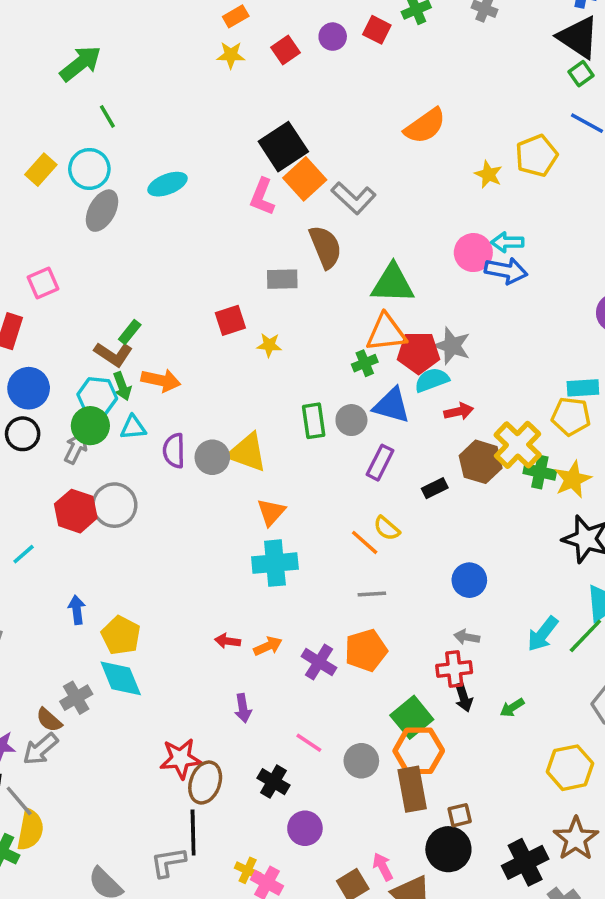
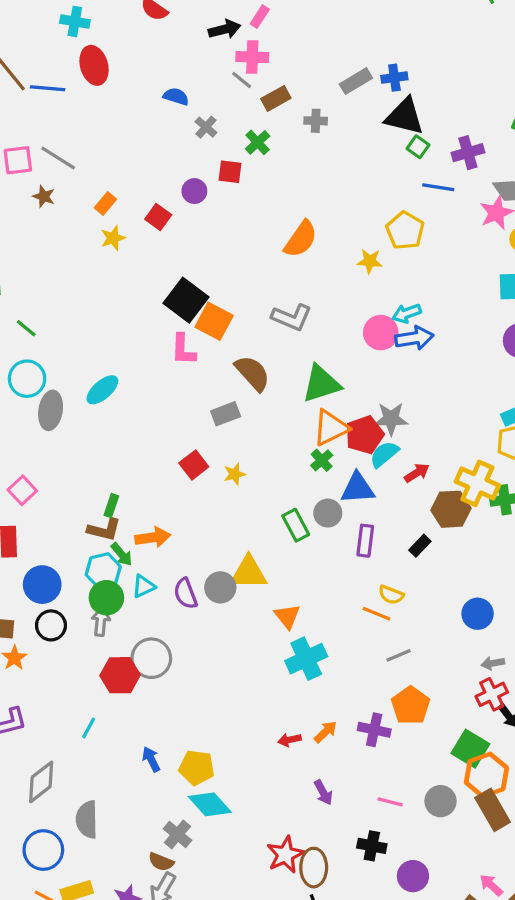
cyan ellipse: (168, 184) -> (102, 390), moved
gray L-shape: (353, 198) -> (292, 317), moved

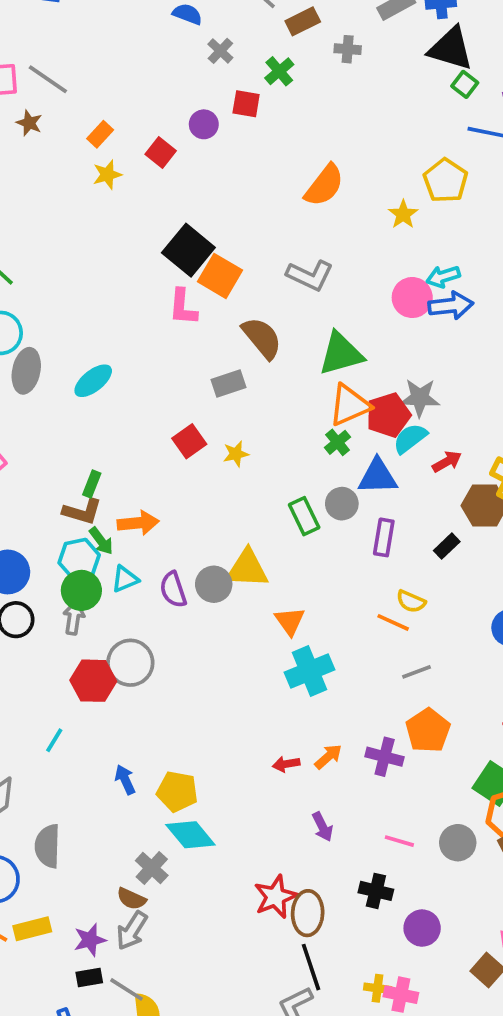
yellow star: (370, 261) -> (403, 214), turned 30
cyan ellipse: (102, 390) -> (93, 381), moved

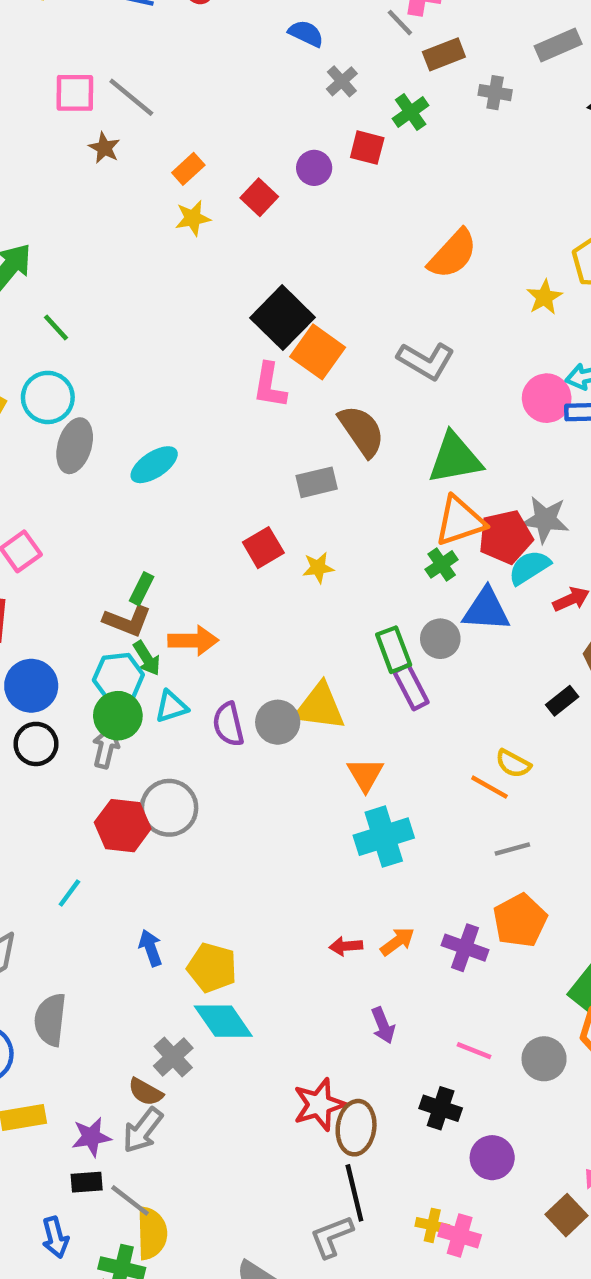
purple rectangle: (384, 537) -> (411, 687), moved, turned -42

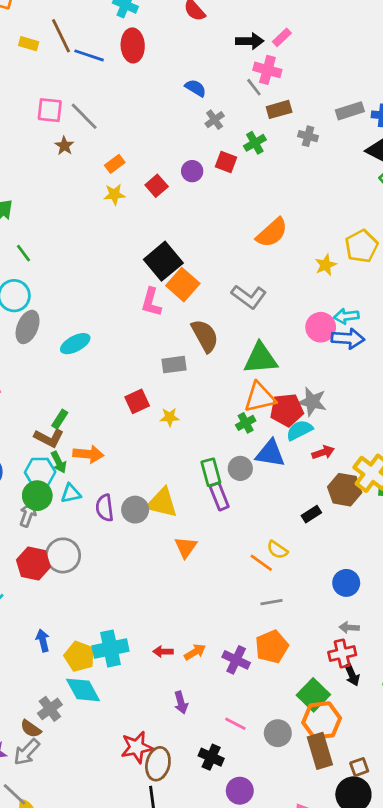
cyan cross: (384, 837) -> (110, 648), moved

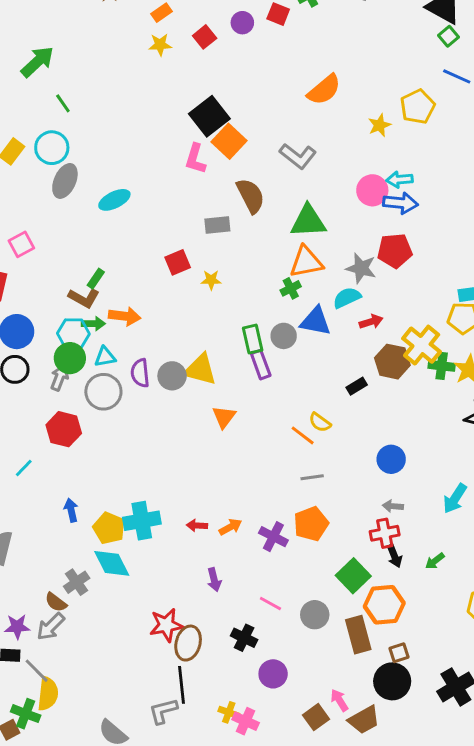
red pentagon: (287, 410) -> (395, 251), moved
green arrow: (59, 462) -> (93, 324), turned -65
gray circle: (63, 555) -> (103, 392), moved
orange hexagon: (322, 720) -> (384, 605), moved

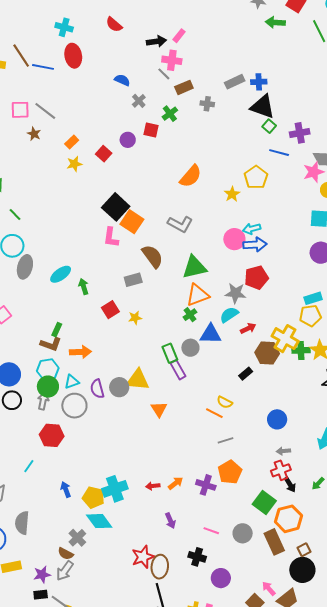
green arrow: (93, 324) -> (84, 287), moved, turned -98

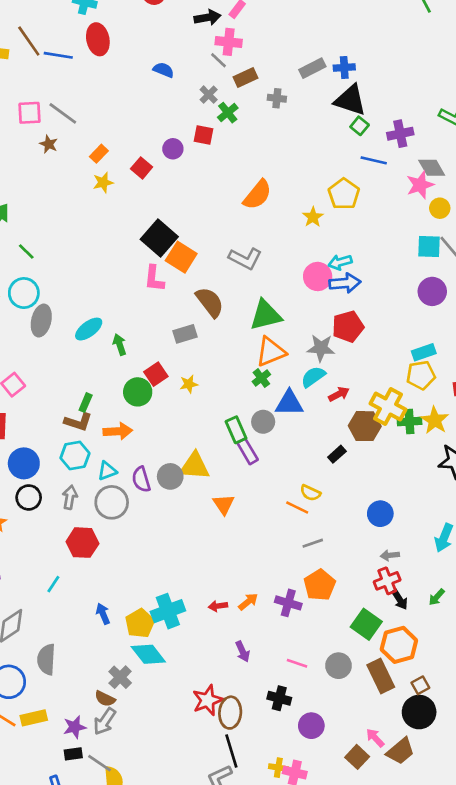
gray cross: (139, 101) -> (209, 95), moved
green circle: (48, 386) -> (138, 392), moved
yellow pentagon: (93, 497) -> (140, 623), turned 30

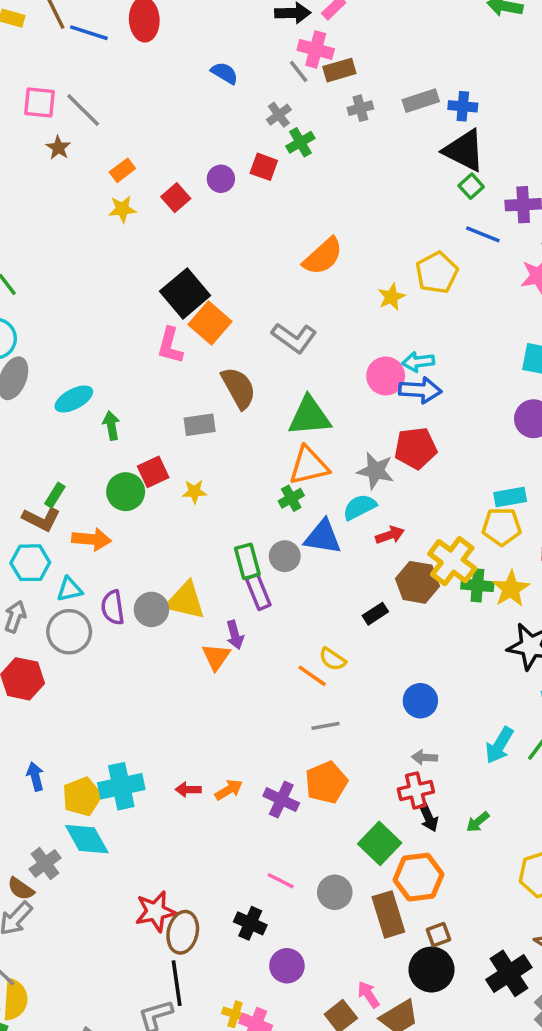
brown rectangle: (245, 78) -> (339, 70), moved
gray cross: (277, 98) -> (360, 108), moved, turned -30
purple arrow: (243, 651) -> (235, 635), moved

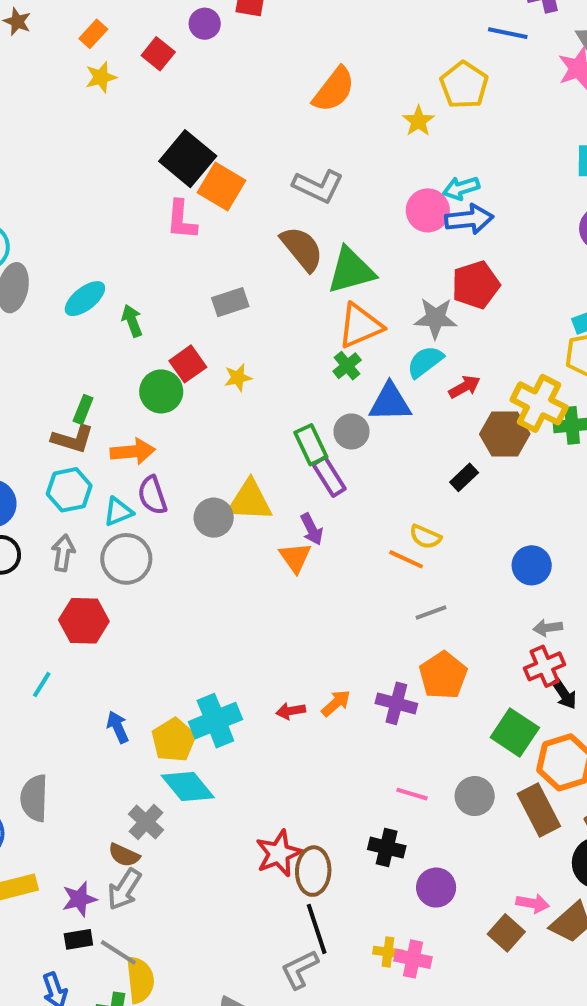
brown semicircle: (239, 388) -> (302, 249), moved
purple semicircle: (113, 607) -> (152, 495), moved
pink arrow: (368, 995) -> (533, 903), turned 144

